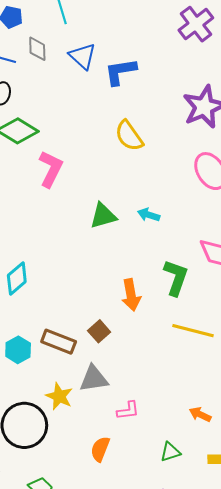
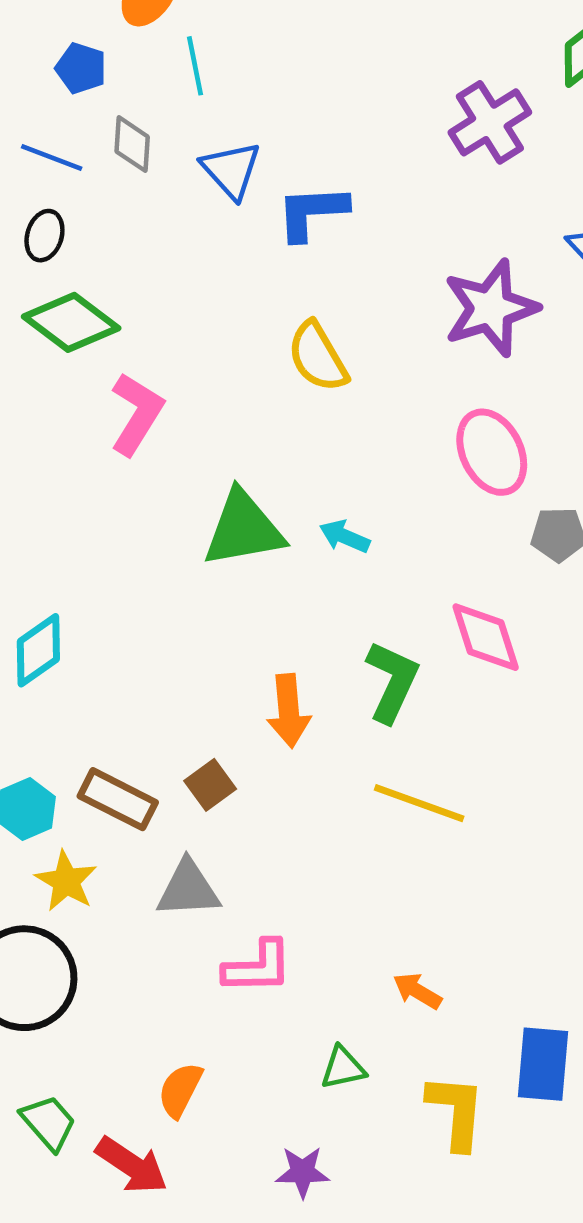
green triangle: (103, 216) -> (243, 529), size x1.4
yellow star: (59, 396) -> (66, 881), moved
pink L-shape: (128, 411) -> (258, 967), size x1.4
orange semicircle: (100, 449) -> (180, 1090), moved

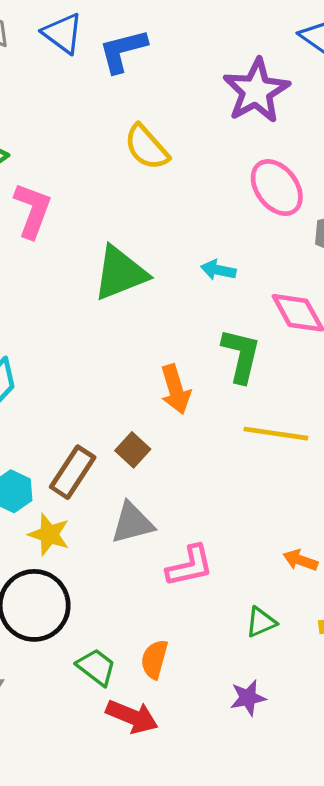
cyan arrow: (345, 537) -> (218, 270), moved
brown rectangle: (118, 799) -> (73, 472), turned -72
green trapezoid: (49, 1123) -> (96, 667), moved

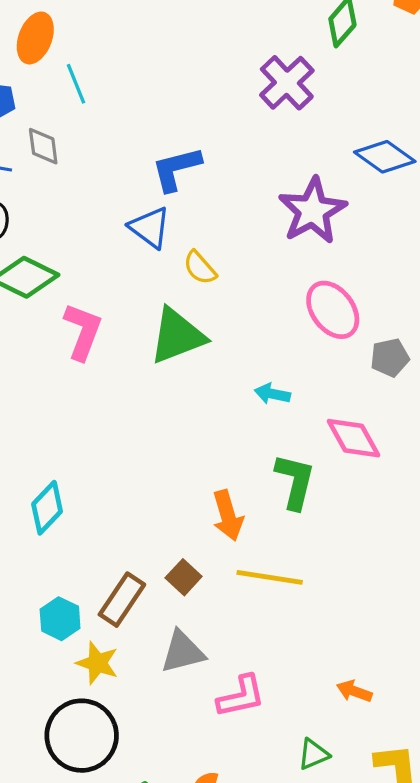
blue triangle: (63, 33) -> (150, 228), moved
yellow semicircle: (147, 147) -> (200, 268), size x0.7
green triangle: (120, 273) -> (177, 336), moved
yellow line: (276, 434) -> (270, 577), moved

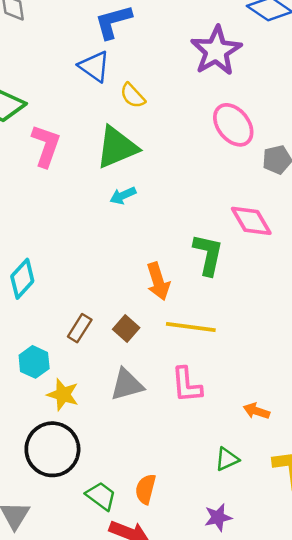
cyan arrow: (272, 394) -> (123, 196), moved, turned -35
brown rectangle: (122, 600) -> (80, 328), moved, size x0.7
pink L-shape: (241, 696) -> (187, 385), moved, turned 99

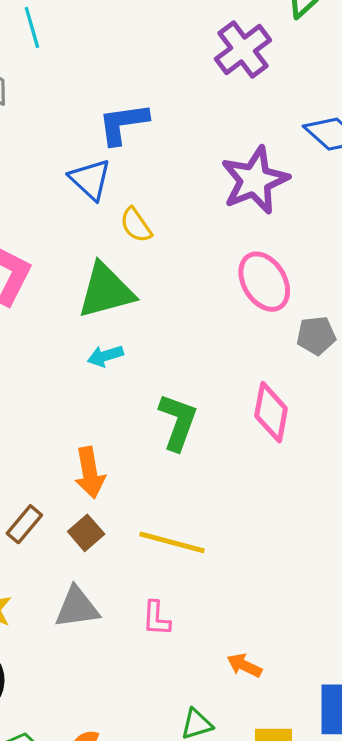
pink diamond: (251, 221) -> (271, 412), turned 33
green L-shape: (208, 254) -> (178, 422), moved
orange arrow: (158, 281) -> (90, 473), moved
pink L-shape: (187, 385) -> (156, 618), size x0.7

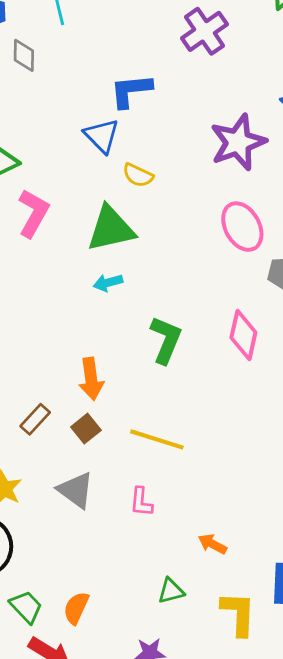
purple cross: (243, 49) -> (205, 31), moved
yellow semicircle: (136, 225) -> (138, 175), turned -32
gray triangle: (77, 607) -> (76, 490), turned 42

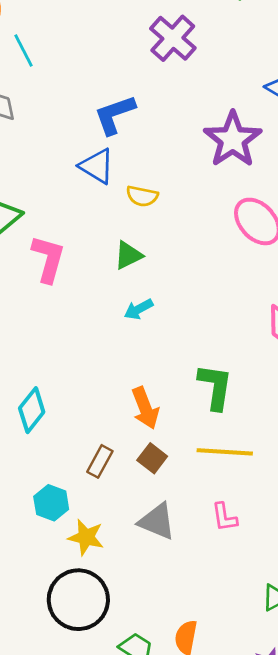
green triangle: (111, 229) -> (128, 255), size x0.6
green L-shape: (166, 340) -> (215, 387), moved

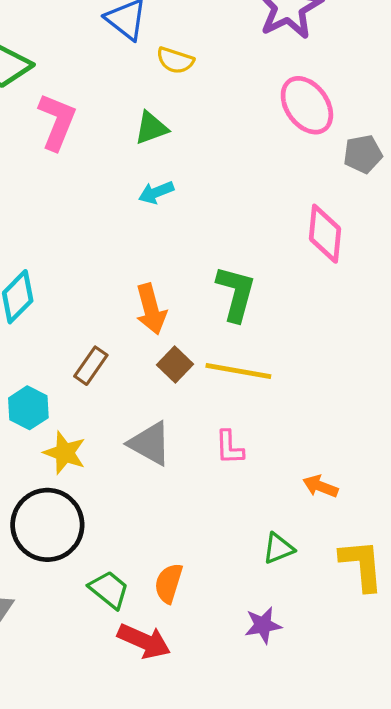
brown square: (152, 458) -> (175, 365), moved

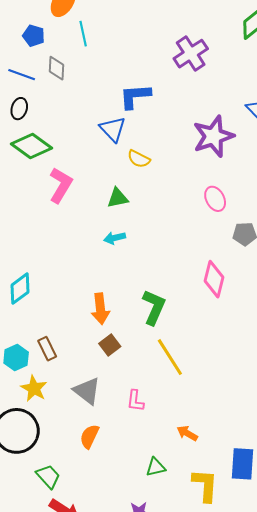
pink ellipse: (307, 105) -> (215, 199), size x0.7
brown rectangle: (91, 366) -> (47, 349), moved, turned -70
yellow line: (238, 371) -> (170, 357), moved, turned 39
orange semicircle: (169, 583) -> (89, 436), moved

